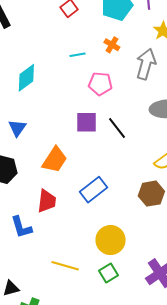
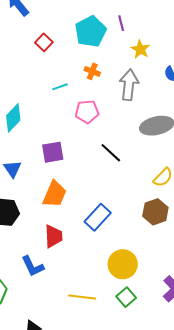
purple square: (86, 122) -> (53, 152), moved

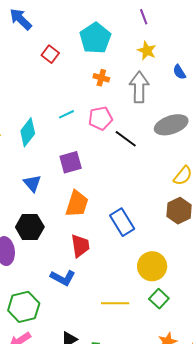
purple line: (121, 23) -> (144, 17), moved
cyan line: (60, 87) -> (66, 114), moved
black line: (111, 153) -> (126, 139), moved
blue rectangle: (98, 217) -> (122, 222), turned -68
blue L-shape: (33, 266) -> (63, 278), turned -30

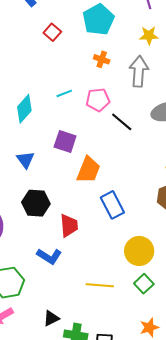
yellow star: (147, 51) -> (149, 36), turned -30
purple square: (71, 162) -> (65, 142), turned 30
orange trapezoid: (77, 204) -> (88, 170), moved
black hexagon: (30, 227) -> (36, 203), moved

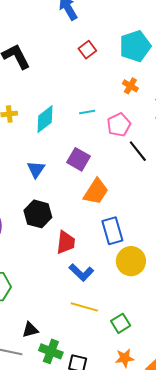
pink pentagon: (98, 100) -> (119, 125), turned -30
yellow circle: (139, 251) -> (131, 261), moved
blue L-shape: (49, 256) -> (81, 272), moved
green square: (144, 284) -> (121, 323), moved

